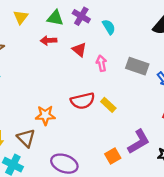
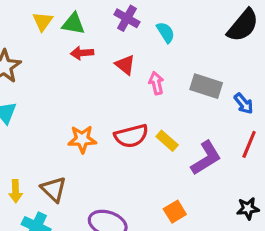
green triangle: (55, 18) -> (73, 24), moved
orange star: (45, 115) -> (82, 139), moved
purple L-shape: (139, 142) -> (206, 158), moved

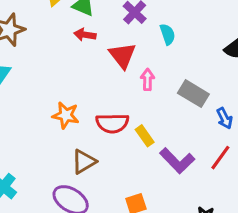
red triangle: (125, 65) -> (122, 56), size x1.4
purple L-shape: (206, 158) -> (177, 161), turned 64
brown triangle: (54, 189) -> (84, 162), moved, turned 32

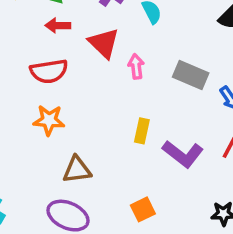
red semicircle: (112, 123) -> (49, 71), moved
yellow rectangle: (145, 136) -> (142, 131), turned 55
brown triangle: (84, 162) -> (77, 170), turned 32

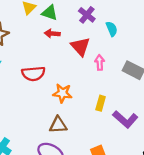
red semicircle: (49, 71) -> (33, 74), moved
orange star: (49, 120) -> (62, 93), moved

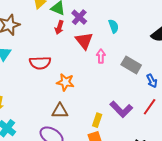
purple cross: (87, 15) -> (79, 17), moved
red arrow: (52, 34) -> (59, 27), turned -80
yellow rectangle: (101, 103) -> (97, 120), moved

